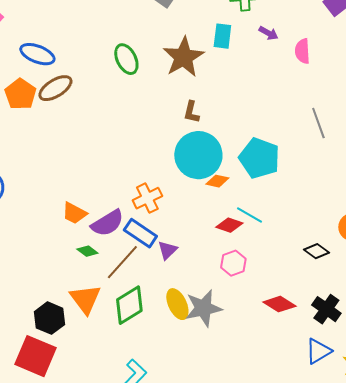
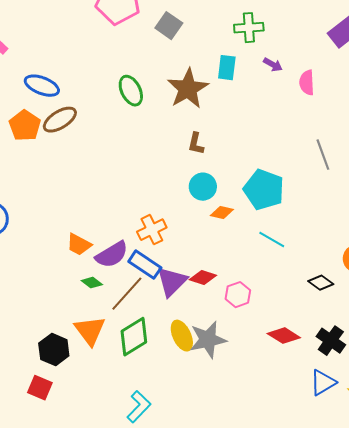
cyan circle: (198, 155) -> (203, 187), size x0.6
cyan line: (249, 215) -> (272, 240), moved
red diamond: (229, 225) -> (203, 278), moved
purple triangle: (167, 250) -> (172, 282), size x1.6
red square: (35, 356) -> (40, 388), size x0.6

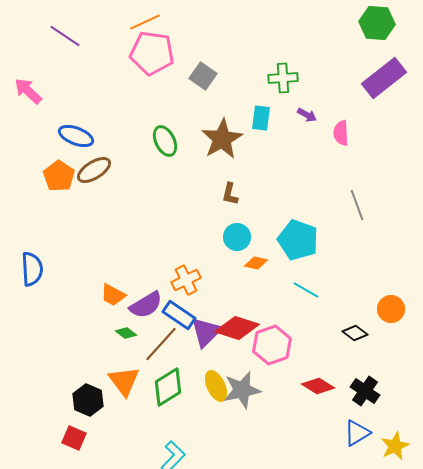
red diamond: (203, 278) -> (237, 328), size x1.6
pink hexagon: (238, 295) -> (272, 345), size x1.5

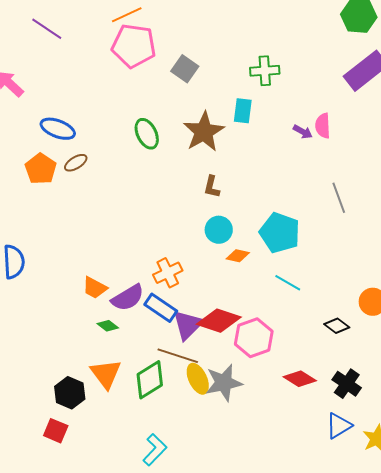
purple arrow: (307, 115) -> (303, 132), moved
brown ellipse: (94, 170) -> (76, 163), size x0.7
brown line: (161, 344) -> (178, 356), moved, turned 66

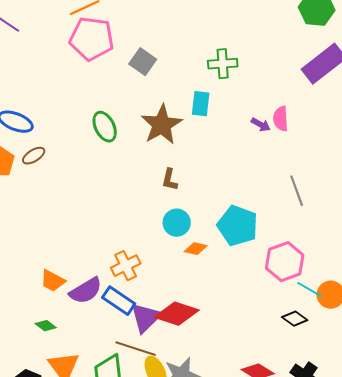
cyan line: (288, 283) -> (310, 290), moved
green diamond: (108, 326) -> (46, 326), moved
pink hexagon: (254, 338) -> (285, 262), moved

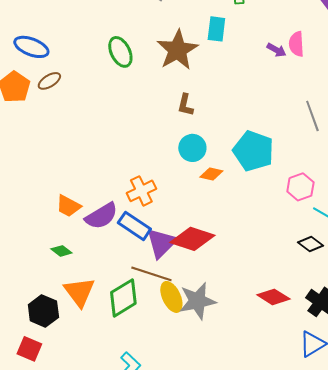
pink hexagon: (285, 262) -> (300, 187), size x0.7

